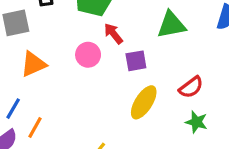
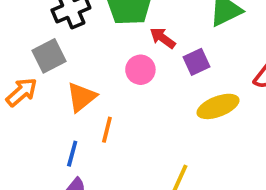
yellow ellipse: (144, 102) -> (218, 106), turned 52
orange line: (35, 128) -> (107, 130), moved

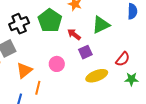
red arrow: (163, 38) -> (74, 34), moved
pink circle: (140, 70) -> (57, 64), moved

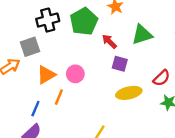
purple square: (85, 52) -> (120, 64), turned 32
pink circle: (57, 64) -> (75, 74), moved

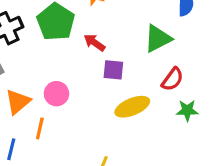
green triangle: (142, 35) -> (158, 38), moved

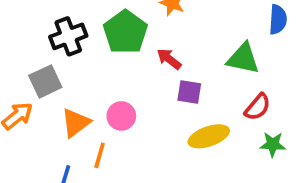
green triangle: (158, 38) -> (243, 58), turned 36

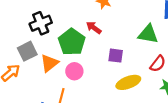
green pentagon: (125, 32) -> (72, 42), moved
red arrow: (169, 59) -> (94, 28), moved
orange triangle: (76, 123) -> (49, 63), moved

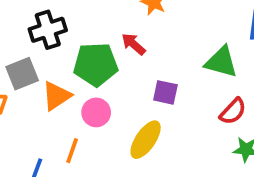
green pentagon: (72, 42) -> (96, 64), turned 30
yellow ellipse: (128, 82) -> (146, 140), moved, turned -40

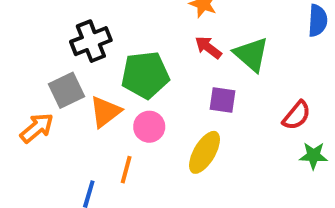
red arrow: (133, 44) -> (208, 47), moved
green triangle: (221, 62) -> (251, 54), moved, turned 30

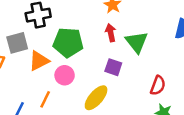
red arrow: (208, 47) -> (111, 33), turned 30
red semicircle: (297, 115) -> (158, 85), turned -30

